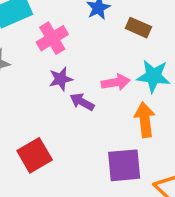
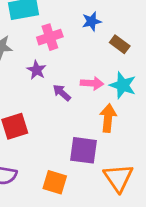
purple star: (61, 79) -> (37, 70), moved, turned 30

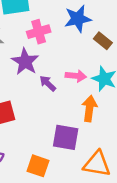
blue star: (92, 21) -> (78, 19), size x1.5
purple star: (37, 70) -> (25, 62), size x1.5
orange triangle: (118, 178) -> (97, 164), turned -48

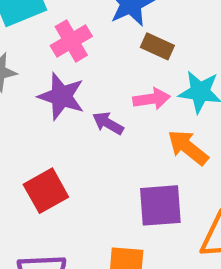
brown rectangle: (103, 41) -> (157, 46), moved
orange arrow: (89, 109) -> (188, 148), turned -45

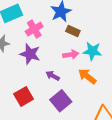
purple arrow: (108, 123) -> (53, 76), moved
purple square: (160, 205) -> (61, 101), moved, turned -35

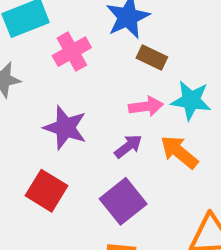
purple star: (30, 54) -> (65, 128), moved
purple arrow: (53, 76) -> (128, 146), moved, turned 112
red square: (24, 96) -> (47, 191), turned -30

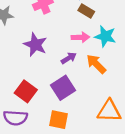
red square: (47, 191) -> (26, 91), moved

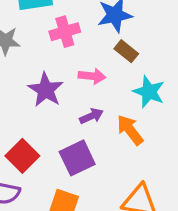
pink arrow: (80, 37) -> (92, 76), moved

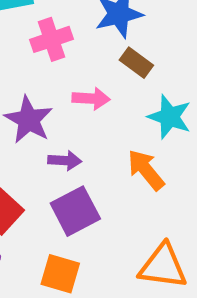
purple arrow: (91, 116) -> (65, 161), moved, turned 30

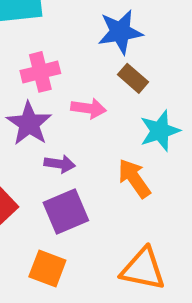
pink cross: (51, 39) -> (40, 72), moved
cyan star: (170, 117) -> (160, 131), turned 30

